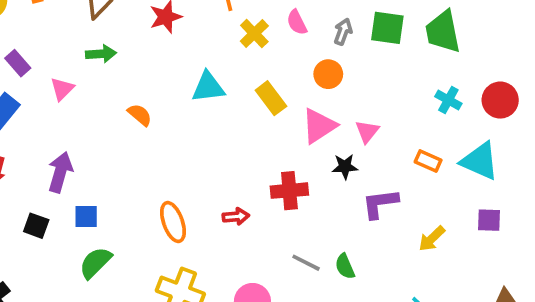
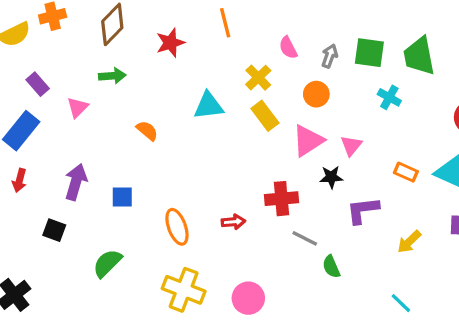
yellow cross: (254, 33) -> (258, 78), moved
cyan cross: (448, 100) -> (389, 97), moved
blue square: (86, 216) -> (122, 197), moved
gray line: (306, 263) -> (305, 238), moved

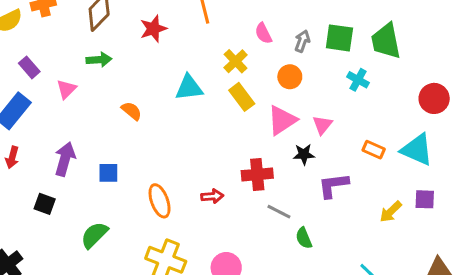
yellow arrow: (409, 242) -> (391, 212), moved

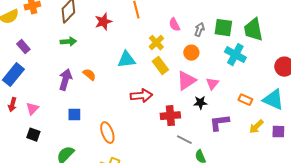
cyan cross: (358, 80) -> (235, 55), size x1.5
pink triangle: (66, 89) -> (32, 109), moved
purple arrow: (65, 159) -> (65, 80), moved
red arrow: (212, 196) -> (141, 96), moved, size x1.5
yellow arrow: (391, 212) -> (256, 127), moved

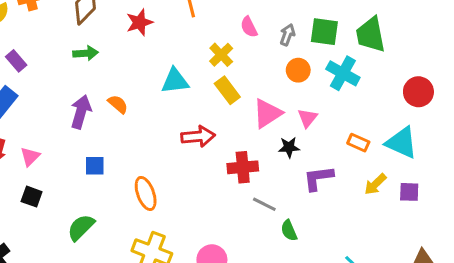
orange circle: (191, 53) -> (298, 70), moved

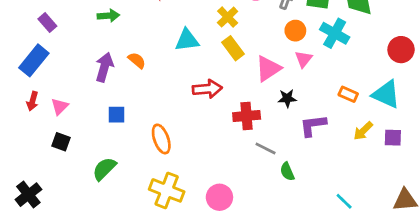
pink triangle: (307, 118) -> (303, 59), moved

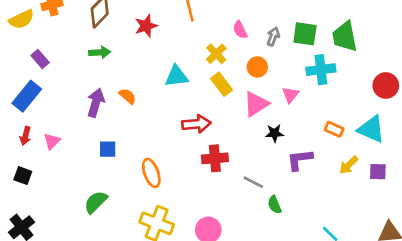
orange circle: (295, 31) -> (257, 67), moved
cyan cross: (335, 33) -> (321, 70), turned -36
red cross: (247, 116) -> (215, 158), moved
black square: (61, 142) -> (23, 176), moved

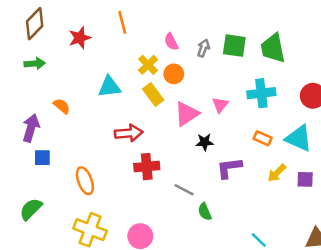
orange circle: (257, 67) -> (174, 74), moved
cyan cross: (321, 70) -> (261, 93), moved
purple arrow: (96, 103) -> (31, 128), moved

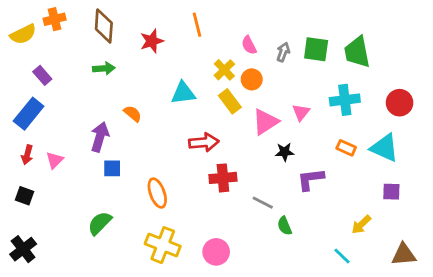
brown diamond: (35, 24) -> (104, 26), turned -40
yellow arrow: (277, 173) -> (361, 224), moved

